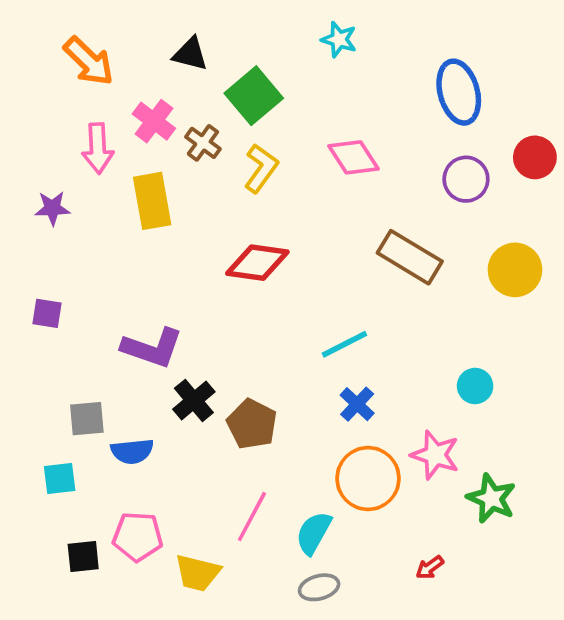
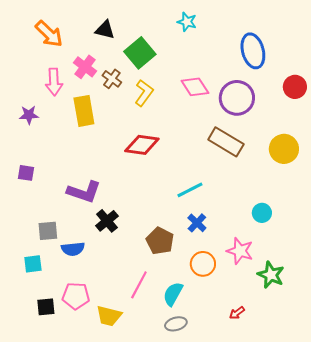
purple circle: (466, 179) -> (237, 98), moved, size x1.4
brown pentagon: (252, 424) -> (160, 241), moved
orange circle: (368, 478) -> (203, 264), size x0.7

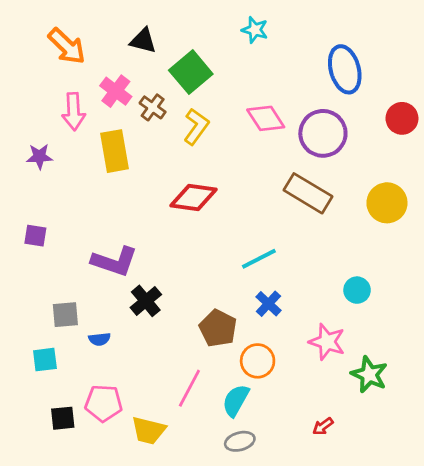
blue semicircle: (73, 249) -> (99, 339), size x0.7
orange circle: (203, 264) -> (258, 361), moved

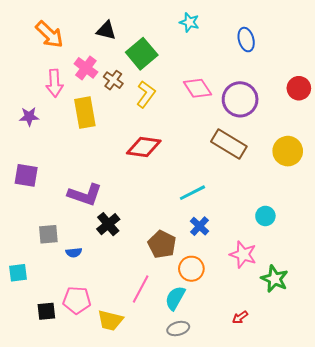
blue ellipse: (345, 69) -> (246, 40), moved, size x0.7
purple square: (35, 236) -> (26, 175), size x1.4
cyan square: (45, 360) -> (18, 273), moved

